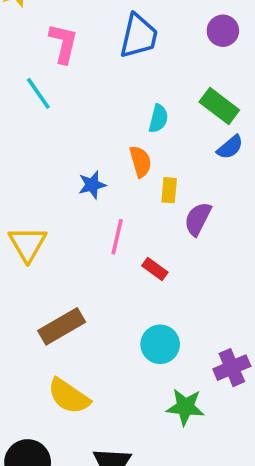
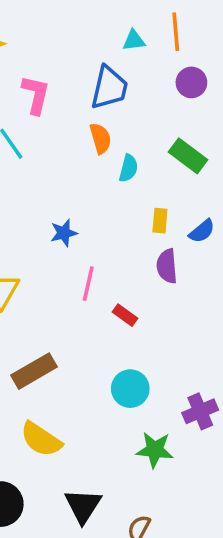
blue semicircle: (230, 147) -> (202, 231), moved
orange semicircle: (140, 162) -> (100, 138), moved
yellow rectangle: (169, 190) -> (160, 221), moved
purple semicircle: (198, 219) -> (167, 266), turned -32

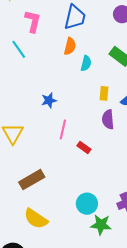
orange semicircle: (100, 138) -> (70, 46), turned 30
cyan circle: (130, 389) -> (87, 204), moved

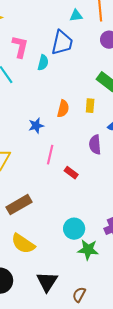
orange semicircle: (70, 46) -> (63, 109), moved
cyan semicircle: (86, 63) -> (43, 63), moved
yellow rectangle: (104, 93) -> (90, 106), moved

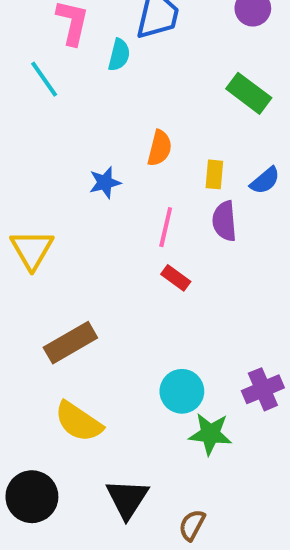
yellow rectangle: (90, 106) -> (214, 174), moved
pink line: (50, 155) -> (166, 227), moved

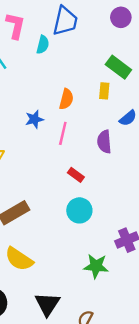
yellow rectangle: (214, 174) -> (104, 91), moved
pink line: (166, 227) -> (63, 133), moved
cyan circle: (182, 391) -> (79, 210), moved

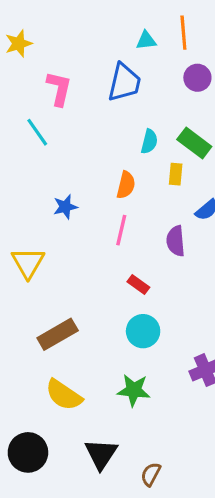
cyan semicircle: (43, 45) -> (149, 141), moved
blue star: (34, 119) -> (65, 207), moved
green star: (96, 266) -> (134, 390), moved

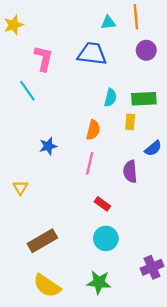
blue trapezoid: (124, 82) -> (92, 54), turned -96
green rectangle: (194, 143) -> (144, 99), turned -40
yellow triangle: (28, 263) -> (20, 188), size x0.6

